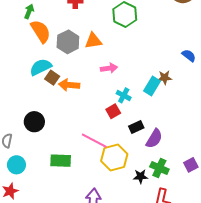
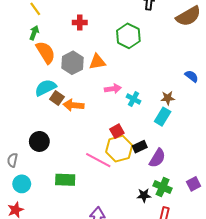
cyan rectangle: (152, 86) -> (163, 117), moved
cyan cross: (124, 95) -> (134, 99), moved
yellow hexagon: (114, 157) -> (119, 149), moved

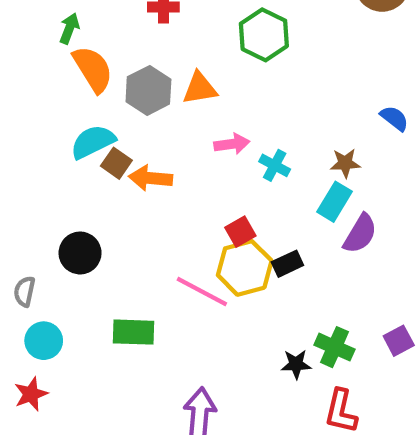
purple semicircle: (157, 158) -> (360, 234), moved

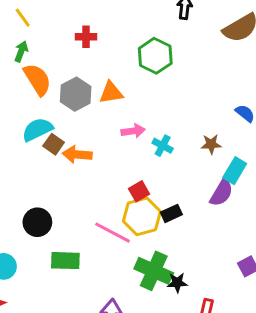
cyan rectangle: (334, 202) -> (235, 171), moved
black circle: (80, 253) -> (37, 222), moved
green cross: (334, 347) -> (154, 271), moved, size x1.4

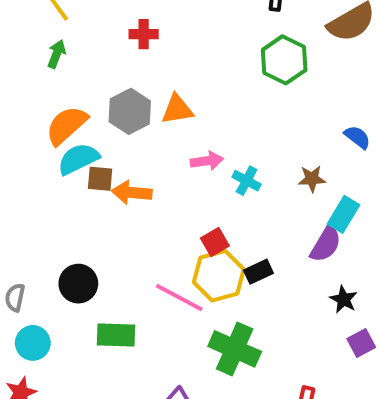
green hexagon: (155, 56) -> (284, 60), moved
orange semicircle: (37, 79) -> (66, 125), moved, turned -100
brown square: (54, 144) -> (100, 179), turned -30
black star: (177, 283) -> (344, 299), moved, turned 30

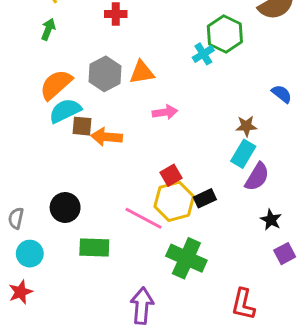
cyan cross: (247, 181) -> (203, 54), moved, turned 30
cyan rectangle: (344, 214) -> (243, 154), moved

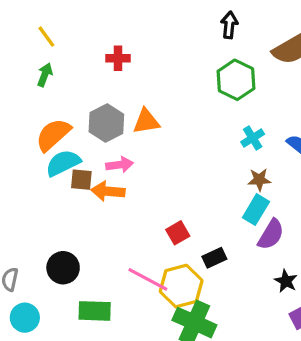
cyan cross: (203, 54) -> (253, 138), moved
pink arrow: (165, 112) -> (120, 165), moved
yellow hexagon: (174, 201) -> (181, 286), moved

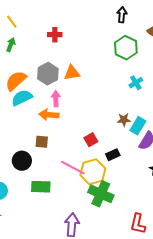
pink arrow: (120, 165) -> (56, 99), turned -84
brown square: (81, 180) -> (42, 142), moved
brown star: (259, 180) -> (124, 120), moved

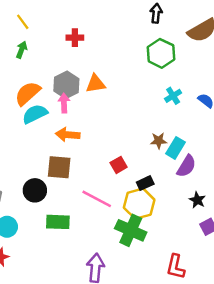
pink arrow: (56, 99) -> (64, 103), moved
brown square: (42, 142) -> (59, 167), size x1.5
yellow hexagon: (93, 172) -> (139, 204), moved

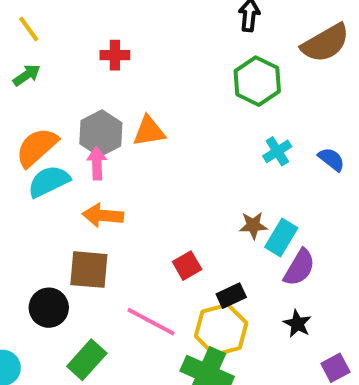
green arrow: (22, 50) -> (27, 75), turned 35
black star: (197, 200) -> (297, 324), moved
green rectangle: (58, 222) -> (87, 360), turned -50

